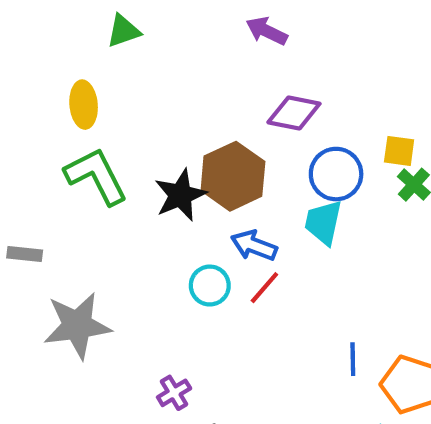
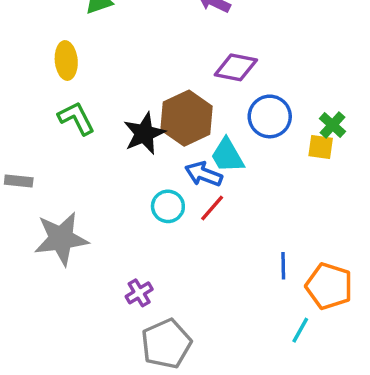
yellow square: (399, 151) -> (321, 147), moved
green L-shape: (96, 176) -> (76, 118), size x0.7
cyan trapezoid: (323, 222) -> (227, 155), moved, turned -42

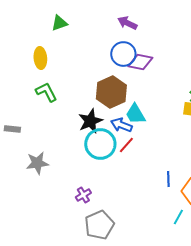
blue circle: (270, 116) -> (123, 54), moved
black star: (144, 133) -> (90, 121), moved
cyan circle: (168, 206) -> (100, 144), size x1.6
gray star: (61, 239) -> (37, 163), size x0.7

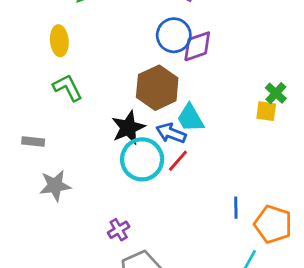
purple diamond: (140, 62) -> (197, 46), turned -30
gray rectangle: (12, 129) -> (33, 141), moved

